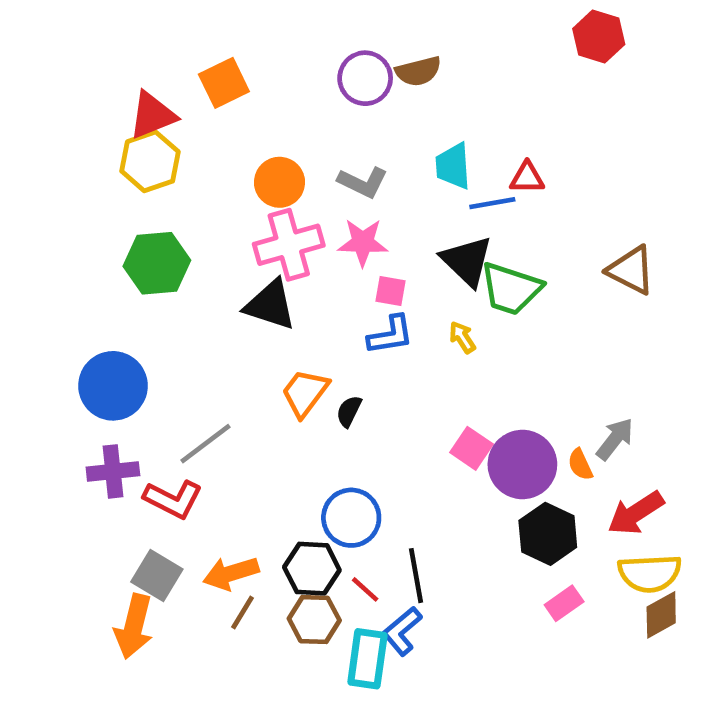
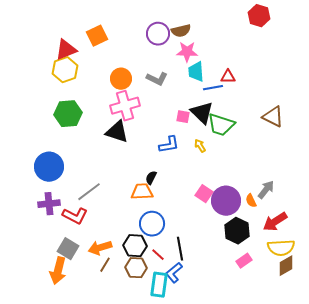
pink star: (363, 242) -> (187, 52), moved
pink square: (391, 291) -> (183, 117), moved
orange trapezoid: (305, 393) -> (142, 192), moved, turned 50

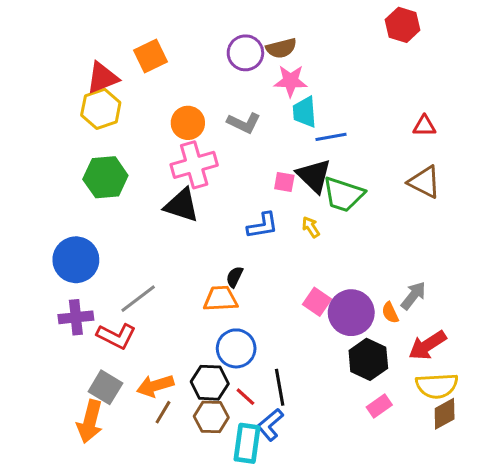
red triangle: (228, 77) -> (424, 126), moved

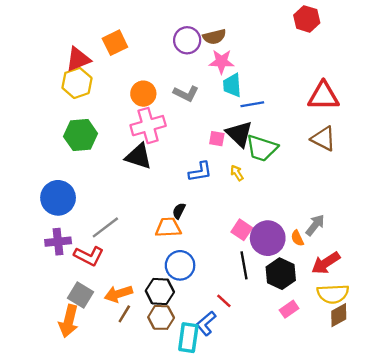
red triangle: (424, 126) -> (323, 96), size x1.8
black line: (280, 387) -> (244, 265), moved
red line: (245, 397) -> (224, 301), moved

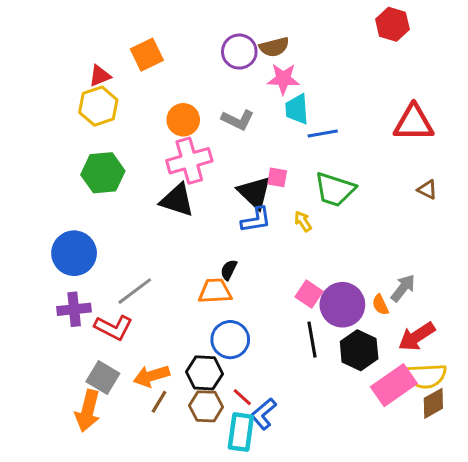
red triangle: (78, 59) -> (100, 76), size x0.7
black triangle: (239, 134) -> (254, 193), moved
brown triangle: (323, 139) -> (427, 190), moved, size x0.6
red line: (224, 301) -> (242, 397), moved
pink rectangle: (289, 309) -> (394, 385), moved, size x1.8

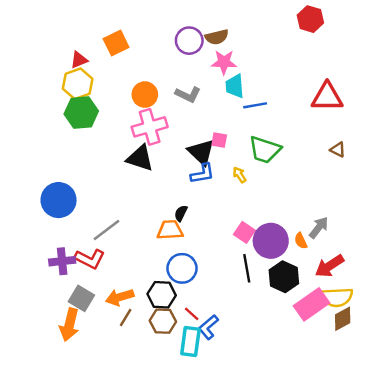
green hexagon: (103, 173) -> (81, 113), moved
purple cross: (74, 309) -> (62, 261), moved

